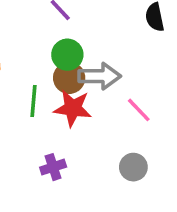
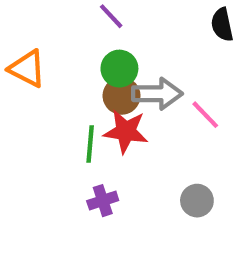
green line: (33, 101) -> (90, 144), moved
pink line: (139, 110) -> (205, 115), moved

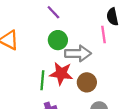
brown circle: (122, 96) -> (87, 82), moved
pink line: (205, 115) -> (104, 35), moved, turned 36

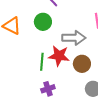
green circle: (58, 40) -> (43, 22), moved

